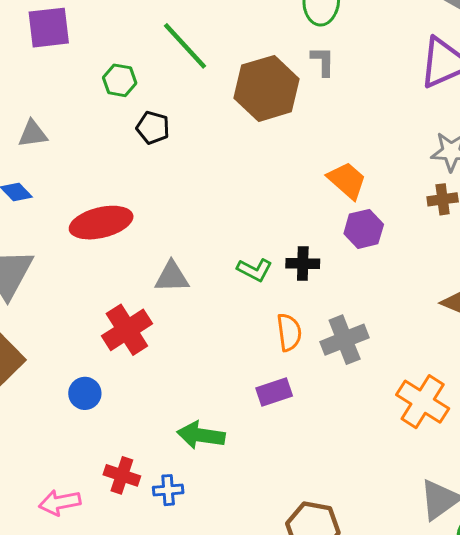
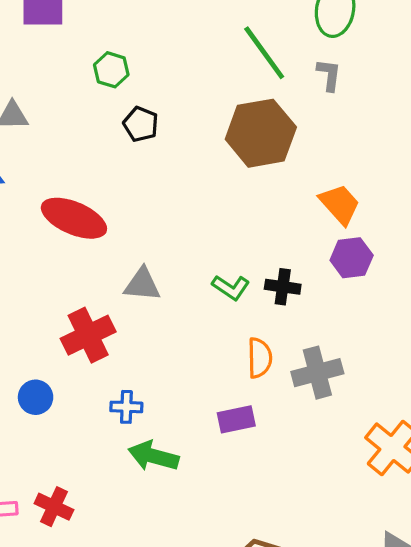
green line: (185, 46) -> (264, 53), moved
brown hexagon: (267, 88) -> (261, 133), moved
red ellipse: (101, 223) -> (74, 218), turned 30
red cross: (122, 475) -> (54, 507), moved
blue cross: (168, 490) -> (126, 407), moved

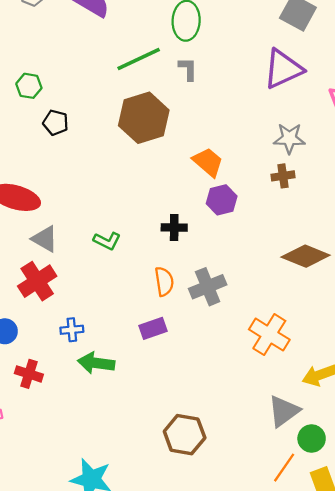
green line: (264, 53) -> (139, 59), turned -72
gray triangle: (142, 285) -> (45, 239), moved, turned 32
green L-shape: (231, 287) -> (107, 241), moved
red cross: (54, 507) -> (29, 374), moved

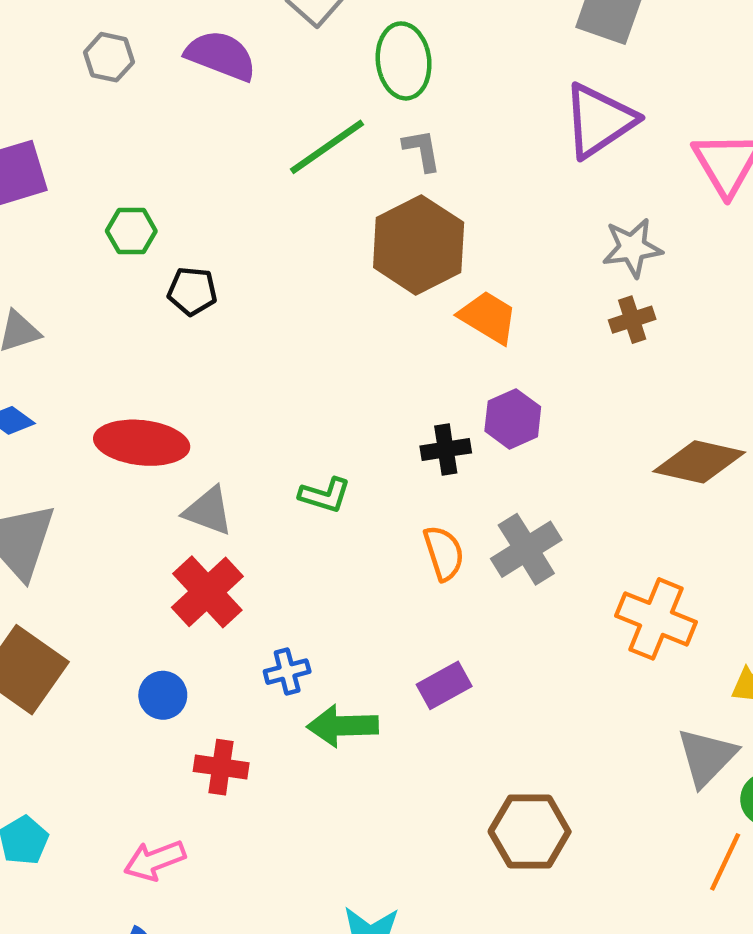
brown hexagon: (144, 118) -> (419, 245), moved
purple hexagon: (222, 200) -> (513, 419), moved
purple rectangle: (153, 328) -> (444, 685), moved

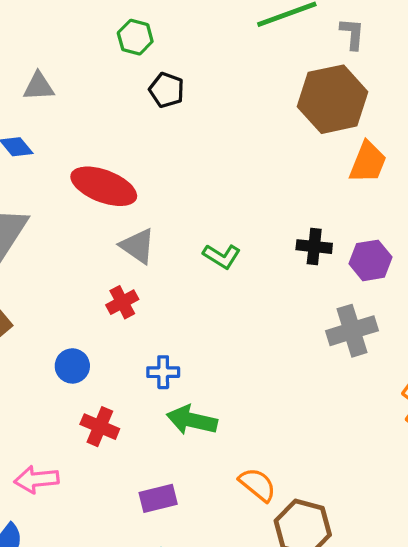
orange trapezoid: (488, 317) -> (368, 162), turned 66
purple hexagon: (513, 419) -> (371, 260), moved
orange semicircle: (444, 553) -> (257, 485), moved, turned -48
red cross: (207, 592) -> (122, 302), size x0.6
purple rectangle: (444, 685) -> (158, 498), moved

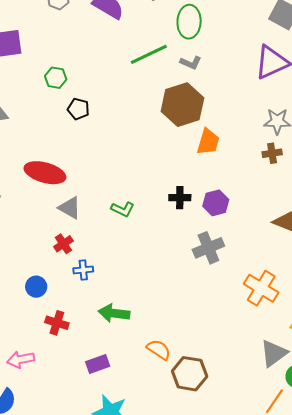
gray L-shape: (352, 34) -> (191, 63), turned 115
blue cross: (163, 372) -> (83, 270), moved

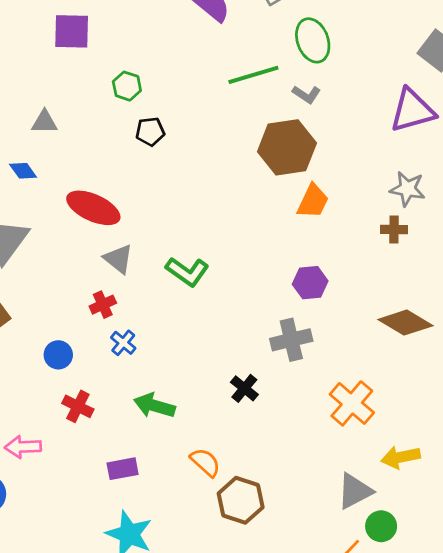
green ellipse: (189, 22) -> (313, 40), turned -32
black pentagon: (78, 109) -> (150, 131), turned -30
black cross: (180, 198) -> (244, 388), moved, turned 30
green L-shape: (123, 209) -> (187, 272), size x1.4
blue cross: (83, 270) -> (123, 343), turned 36

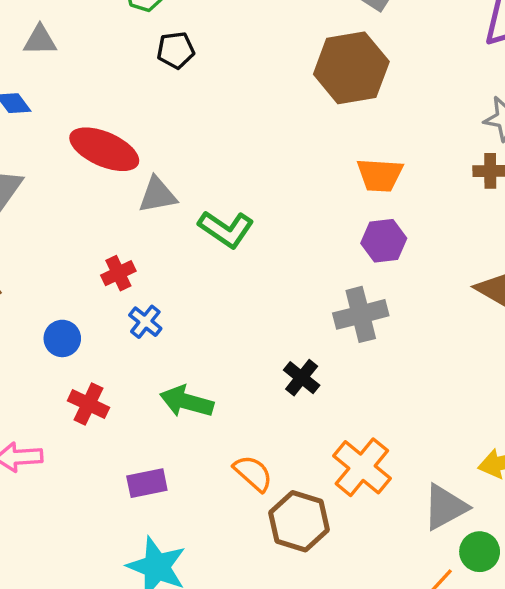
orange trapezoid: (313, 201) -> (380, 175), moved, turned 69
gray triangle: (118, 259) -> (157, 195), moved, turned -48
orange cross: (352, 403) -> (362, 467), moved

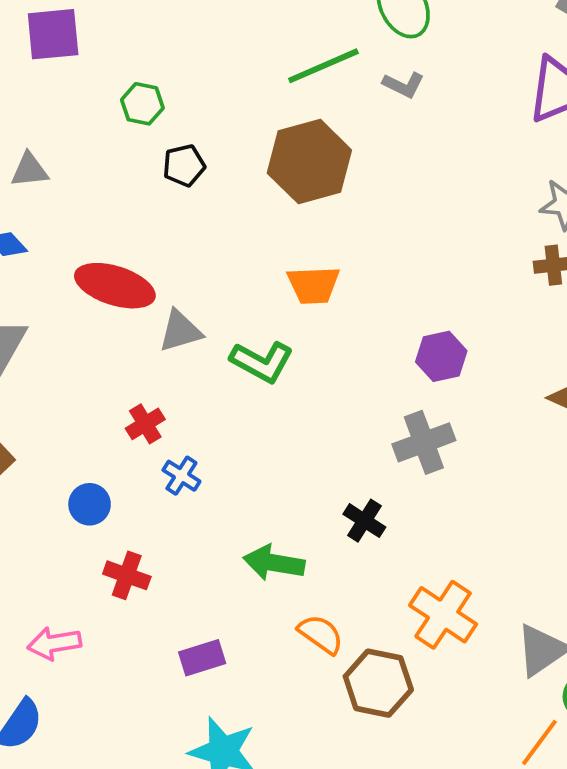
brown hexagon: (351, 68) -> (309, 162), moved
orange trapezoid: (380, 175) -> (313, 285), moved
green arrow: (187, 402) -> (274, 563), moved

